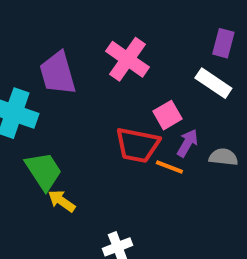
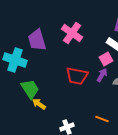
pink square: (167, 115) -> (106, 59), moved
orange line: (169, 167) -> (102, 119), moved

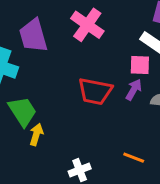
pink square: (106, 59) -> (140, 65), turned 32
yellow arrow: (39, 104) -> (36, 135), turned 72

